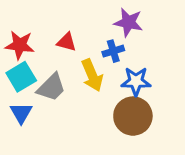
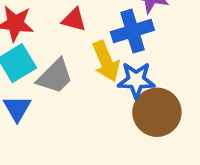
blue cross: (113, 51) -> (132, 31), size x1.5
blue star: (136, 81) -> (136, 80), moved

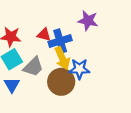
blue cross: (132, 31) -> (60, 41), moved
brown circle: (157, 112) -> (61, 82), moved

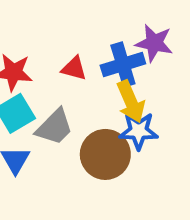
blue cross: (60, 41) -> (123, 64), moved
yellow arrow: (62, 58) -> (131, 102), moved

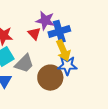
purple star: (154, 43) -> (45, 21), moved
red triangle: (74, 68) -> (34, 34), turned 32

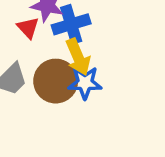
brown circle: (50, 78) -> (56, 81), moved

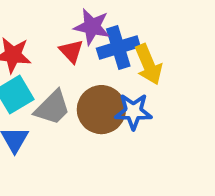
yellow arrow: (78, 57) -> (148, 64), moved

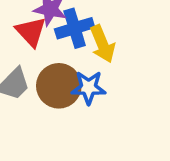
red triangle: (71, 51) -> (31, 32), size x1.4

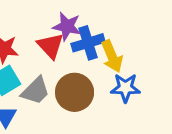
blue star: (89, 88) -> (125, 88), moved

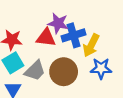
red triangle: (51, 46) -> (46, 38), turned -40
yellow arrow: (112, 56) -> (91, 45), turned 50

